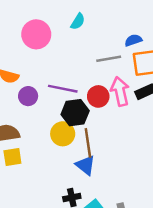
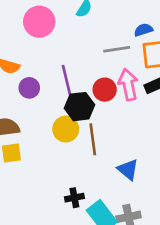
purple line: (63, 89) -> (67, 81), turned 64
blue triangle: (85, 165) -> (128, 170), moved

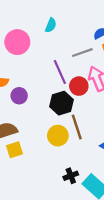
purple line: (67, 81) -> (60, 72), moved
yellow circle: (66, 129) -> (58, 136), moved

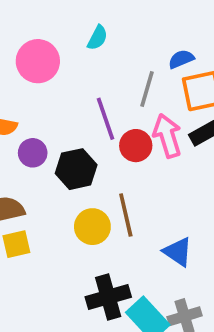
gray line: (82, 53) -> (147, 89), turned -60
black hexagon: (61, 103) -> (76, 169), moved
black cross: (71, 176) -> (108, 297), size x1.6

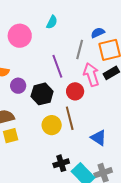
red circle: (136, 146) -> (75, 91), moved
black cross: (108, 297) -> (61, 163), size x0.7

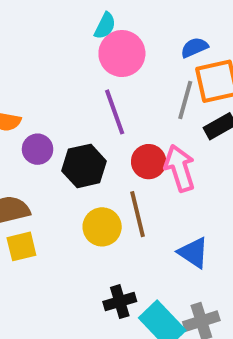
pink circle: (20, 36) -> (122, 54), moved
gray line: (80, 49) -> (185, 100), moved
pink arrow: (91, 75) -> (180, 168), moved

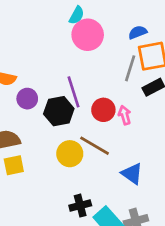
purple line: (115, 112) -> (73, 92), moved
pink arrow: (180, 168) -> (125, 115), size x0.6
brown line: (138, 214) -> (95, 146), turned -48

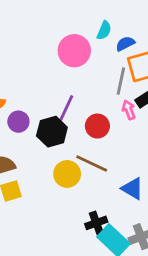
cyan semicircle: (77, 15) -> (104, 30), moved
purple line: (73, 92) -> (65, 110), turned 48
pink arrow: (125, 115) -> (129, 110), moved
black cross: (80, 206) -> (96, 223), moved

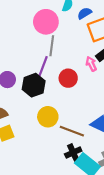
gray line: (121, 81) -> (52, 46), moved
brown line: (92, 164) -> (72, 131), moved

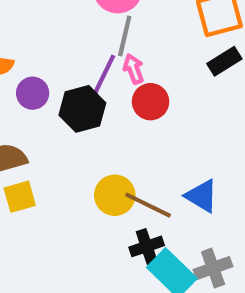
pink arrow: (91, 64) -> (133, 69), moved
yellow circle: (48, 117) -> (115, 195), moved

